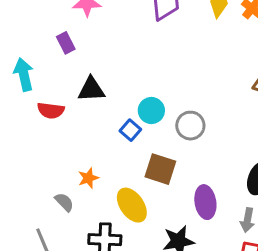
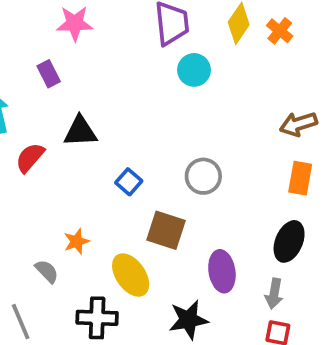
red semicircle: (51, 111) -> (30, 158), turned 124
cyan circle: (151, 111) -> (194, 70), moved

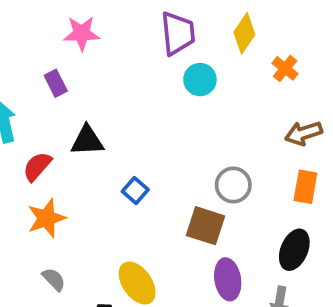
orange cross: (280, 31) -> (285, 68), moved
gray circle: (203, 176) -> (233, 185), moved
brown square: (166, 230) -> (206, 226), moved
orange star: (77, 241) -> (46, 218), moved, size x1.5

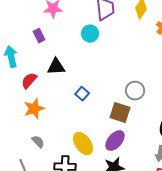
cyan circle: (200, 80) -> (90, 34), moved
purple ellipse: (228, 279) -> (115, 141), moved, turned 50

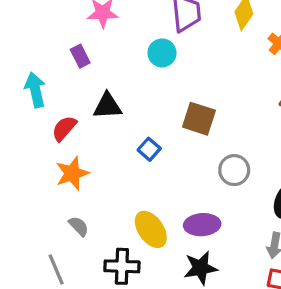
gray circle: (135, 91) -> (234, 170), moved
brown square: (120, 113) -> (199, 119), moved
purple ellipse: (115, 141) -> (202, 225), turned 45

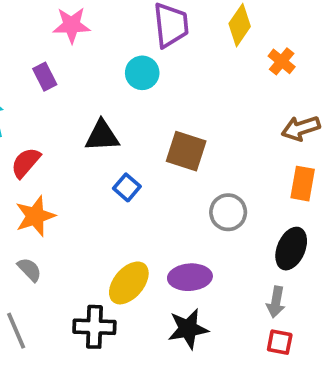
black triangle: (107, 106) -> (102, 136), moved
gray semicircle: (79, 226) -> (29, 270), moved
yellow ellipse: (151, 229) -> (129, 283), turned 75

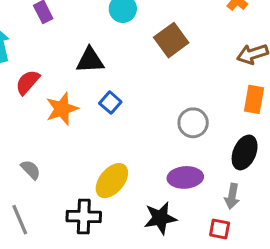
brown square: (186, 151) -> (171, 40), moved, turned 36
orange star: (35, 216) -> (62, 109), moved
purple ellipse: (190, 277) -> (185, 177), moved
red square: (280, 342) -> (220, 229), moved

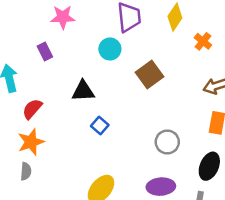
orange star: (62, 109) -> (31, 142), moved
gray semicircle: (31, 170) -> (26, 171), moved, turned 48

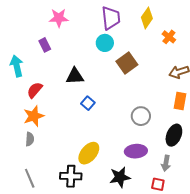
cyan circle: (110, 49) -> (105, 43), moved

